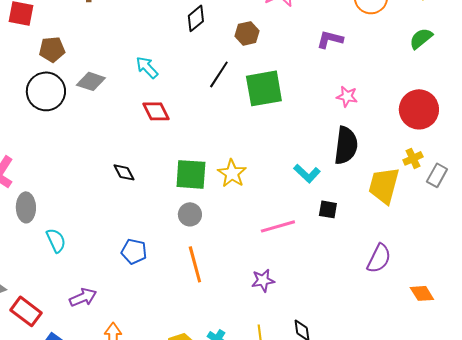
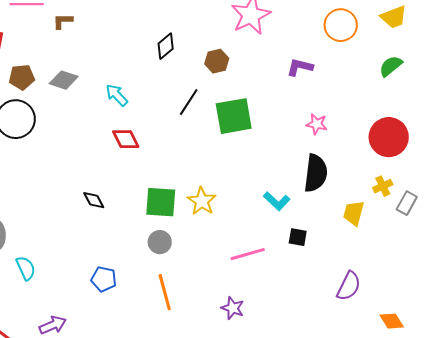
gray diamond: (91, 81) -> (64, 80), moved
yellow trapezoid: (384, 185) -> (354, 213), size x0.7
purple star: (263, 280) -> (233, 308), turned 30

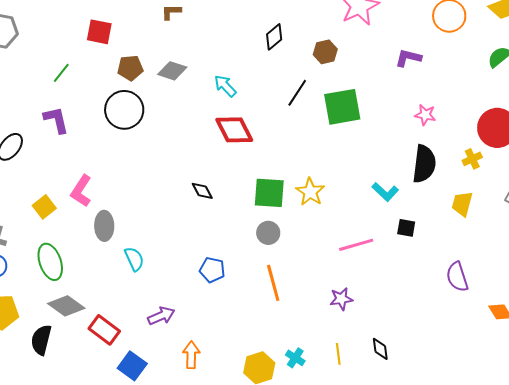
red diamond: (126, 139) -> (234, 130), size x1.4
yellow cross: (383, 186) -> (472, 159), moved
purple semicircle: (349, 286) -> (457, 277), turned 136
purple star: (233, 308) -> (341, 299), turned -30

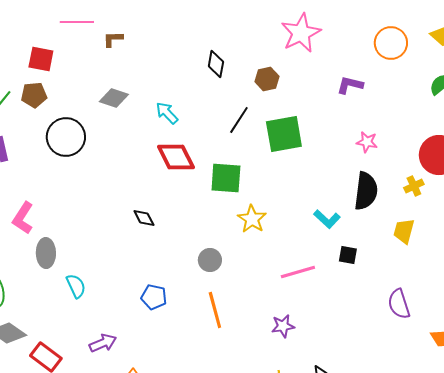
black diamond: (274, 37) -> (216, 64), turned -40
brown pentagon: (130, 68) -> (34, 95), moved
green square: (269, 193) -> (226, 178), moved

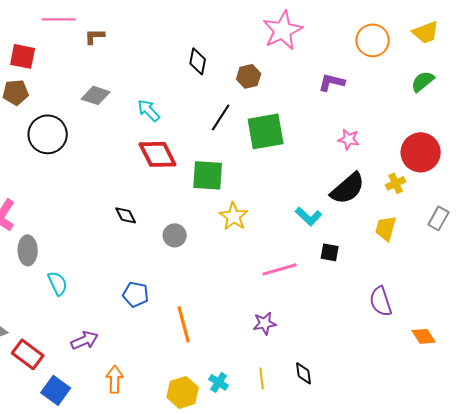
black semicircle: (366, 191) -> (348, 188), turned 42
gray circle: (210, 260) -> (175, 235), moved
orange line: (215, 310) -> (184, 324), moved

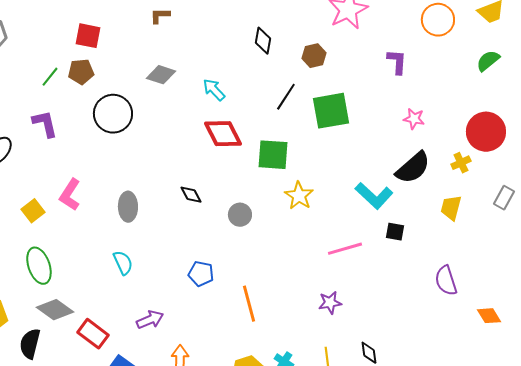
purple L-shape: (332, 82) -> (397, 62), turned 80
cyan L-shape: (309, 216) -> (374, 196), size x1.4
gray ellipse: (28, 250) -> (128, 207), moved

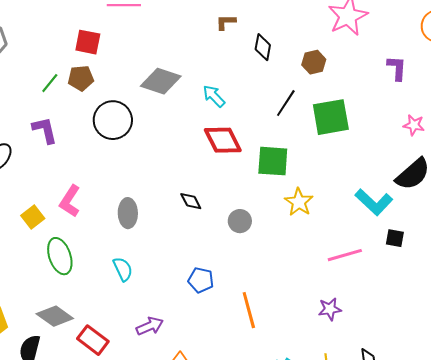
brown L-shape: (160, 16) -> (226, 22), moved
gray diamond: (161, 75) -> (161, 81), size x1.4
green ellipse: (39, 266) -> (60, 256), moved

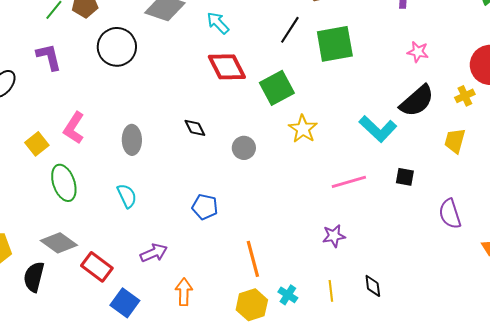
green square: (273, 161) -> (277, 88), turned -32
black square: (395, 238) -> (405, 177), moved
orange line: (249, 310) -> (253, 259), moved

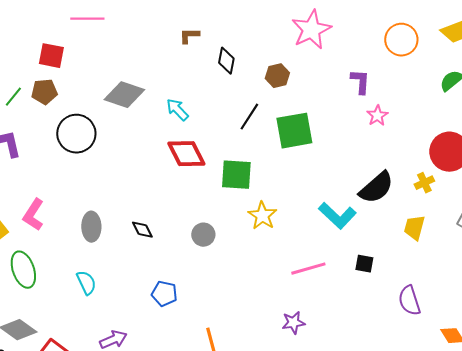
pink star: (418, 52) -> (377, 116), moved, turned 30
green square: (277, 88) -> (236, 175), turned 32
black diamond: (195, 128) -> (142, 230), moved

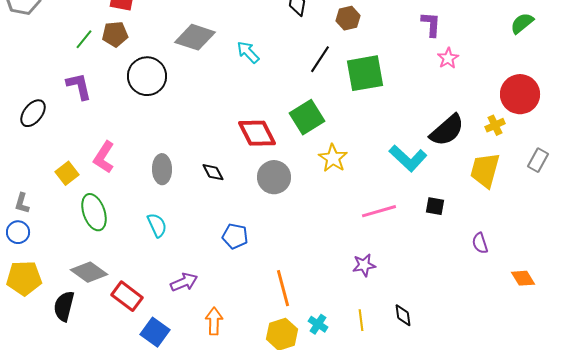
red diamond: (186, 154) -> (257, 133), moved
green square: (236, 175) -> (307, 117), turned -36
yellow trapezoid: (414, 228) -> (485, 170), size x1.4
gray circle: (203, 235) -> (274, 177), size x1.4
purple semicircle: (409, 301) -> (480, 243), size x0.7

